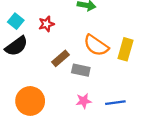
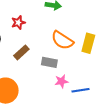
brown rectangle: (61, 58) -> (21, 52), moved
pink star: (84, 101) -> (61, 81), moved

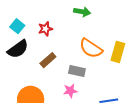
pink star: (61, 81) -> (70, 91), moved

